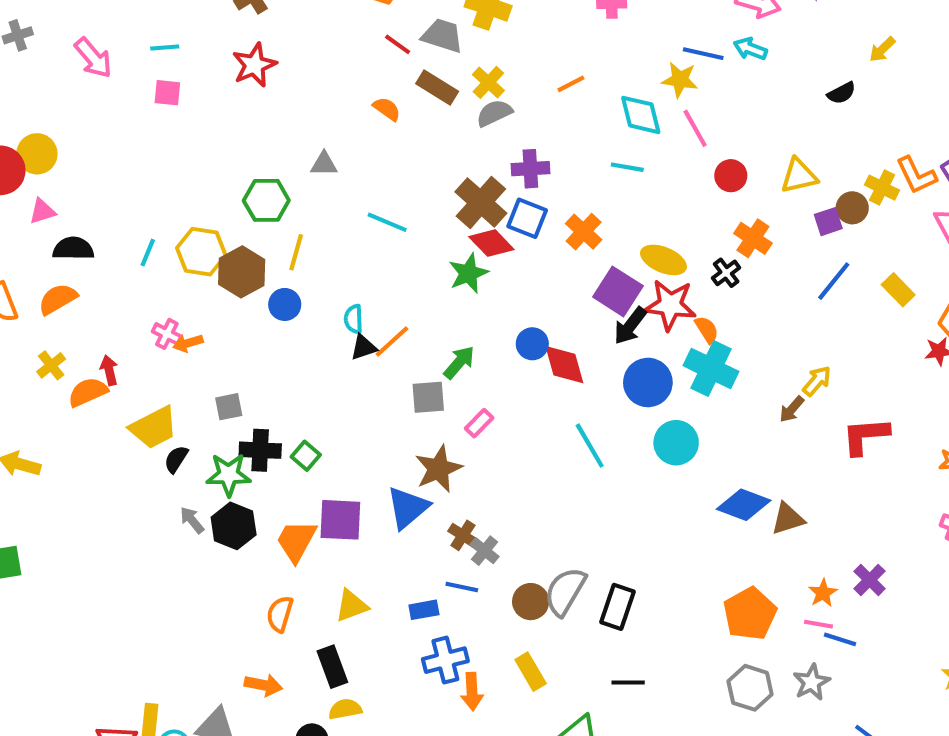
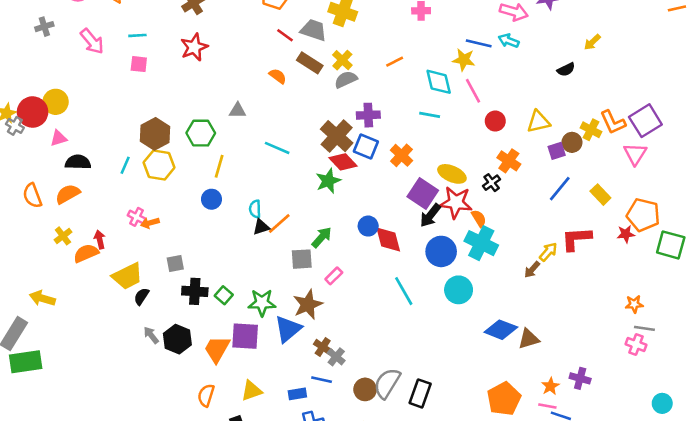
brown hexagon: (242, 272) -> (155, 134), moved
red L-shape: (865, 436) -> (576, 239), moved
green star: (229, 475) -> (262, 303), moved
purple cross: (870, 580) -> (580, 378), turned -30

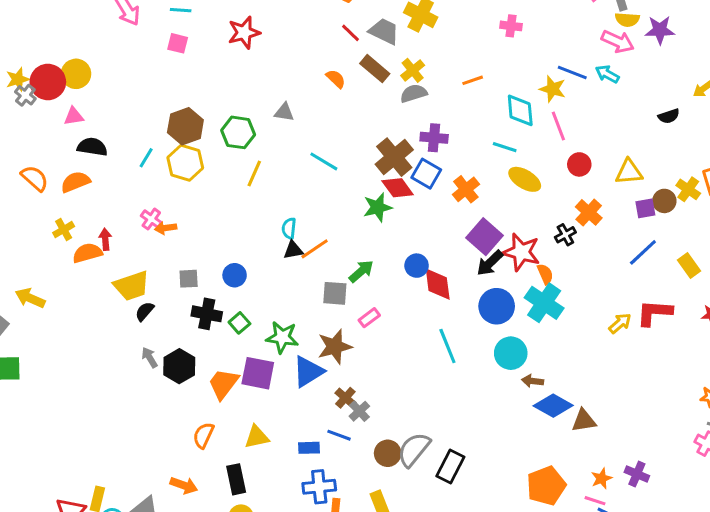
yellow ellipse: (452, 174) -> (525, 179), moved
orange semicircle: (32, 196) -> (35, 178), turned 145
blue circle: (212, 199) -> (235, 275), moved
brown arrow: (532, 270) -> (533, 381), moved, turned 48

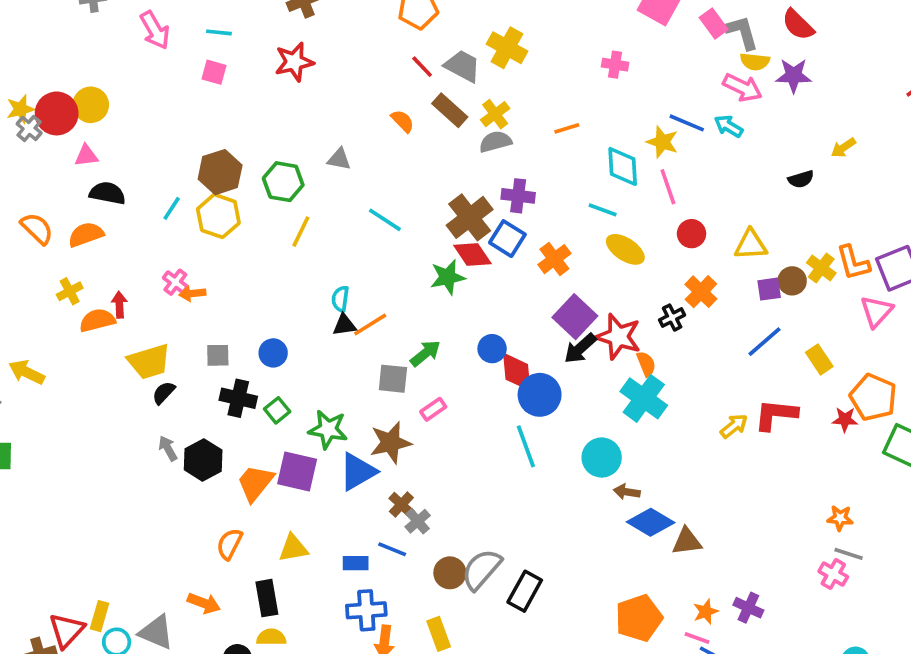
blue circle: (497, 306) -> (540, 395), moved

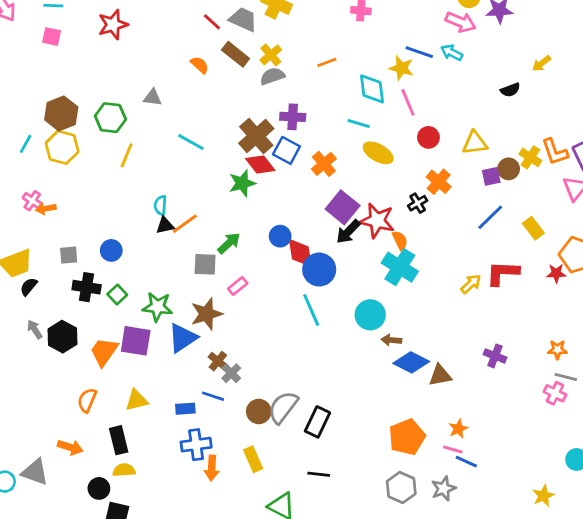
purple cross: (748, 608) -> (495, 356), moved

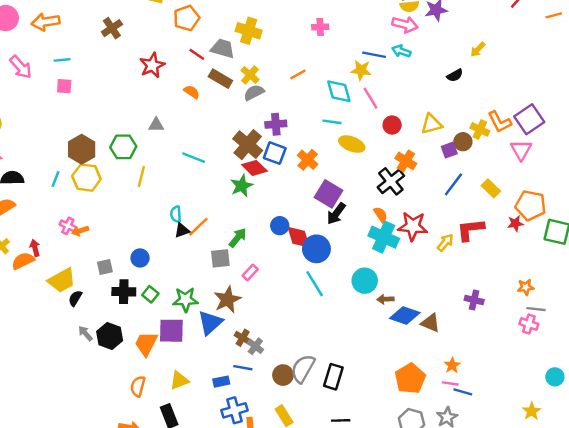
red star: (113, 25) -> (152, 65), moved
black cross: (418, 203) -> (391, 181), size x1.6
red star: (377, 221) -> (413, 226), moved
brown triangle: (440, 375) -> (431, 323), turned 42

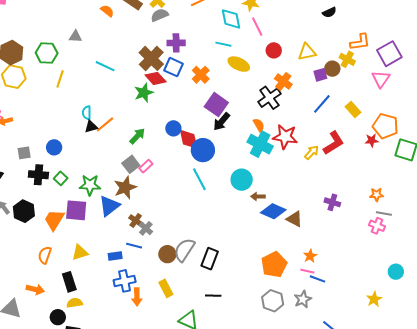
orange L-shape: (500, 122) -> (360, 42), moved, turned -75
red L-shape: (470, 230) -> (333, 143), turned 150
gray square: (220, 258) -> (131, 164), moved, turned -36

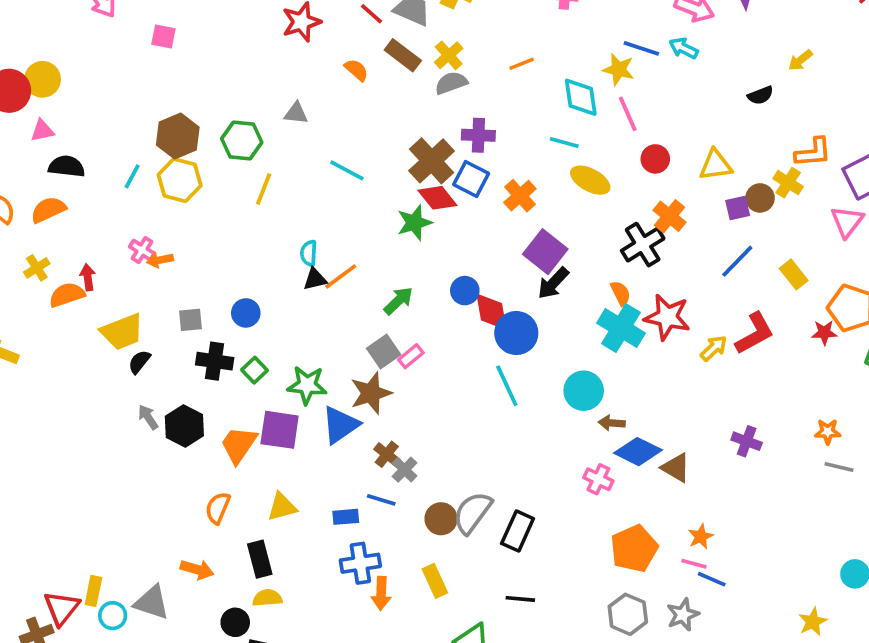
pink cross: (377, 226) -> (598, 479), moved

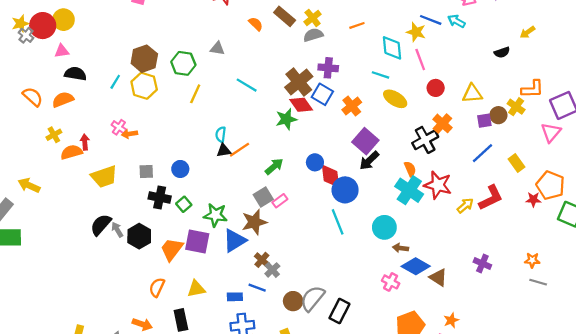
black semicircle: (139, 362) -> (101, 225), moved, size x1.5

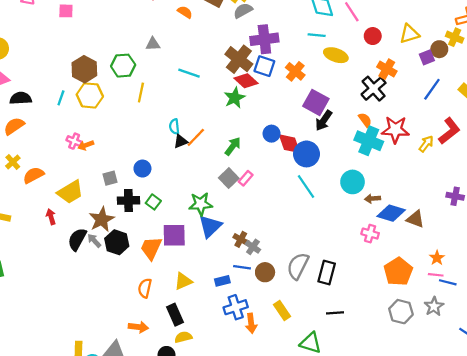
purple cross: (328, 68) -> (264, 39), size x1.4
red arrow: (85, 142) -> (51, 217), moved
green star: (215, 215) -> (201, 204), moved
brown star: (254, 222) -> (102, 219), moved
brown circle: (293, 301) -> (265, 272), moved

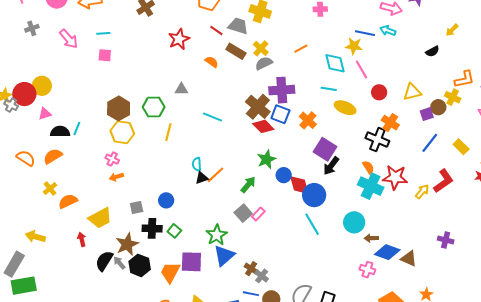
black cross: (374, 89) -> (377, 140), turned -30
cyan line: (61, 98) -> (77, 128), moved
green star: (235, 98) -> (267, 159), moved
pink cross: (74, 141) -> (112, 159), moved
green star: (201, 204) -> (217, 235), turned -30

